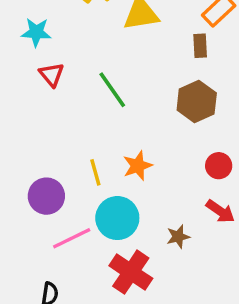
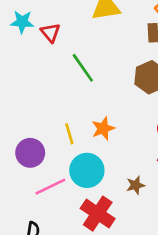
red triangle: (51, 74) -> (50, 33), moved

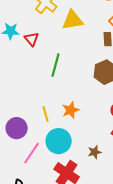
green line: (83, 68) -> (56, 65), turned 50
pink line: (50, 187) -> (32, 153), turned -30

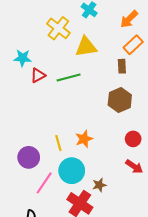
red triangle: (32, 39) -> (38, 75), moved, turned 42
green line: (56, 65) -> (69, 77), moved, turned 60
brown star: (95, 152) -> (99, 185), moved

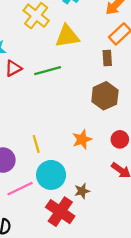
orange star: (84, 139) -> (82, 139), moved
pink line: (44, 183) -> (20, 189), turned 30

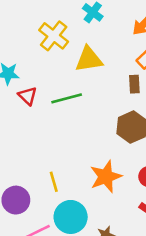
red triangle: (13, 68) -> (28, 96), turned -48
orange star: (82, 139) -> (106, 177), size x1.4

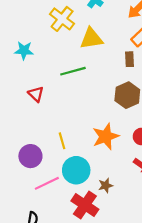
red triangle: (28, 96) -> (36, 94), moved

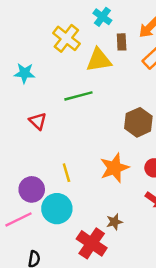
brown rectangle: (129, 59) -> (122, 42), moved
cyan circle: (76, 170) -> (57, 209), moved
pink line: (47, 183) -> (18, 219), moved

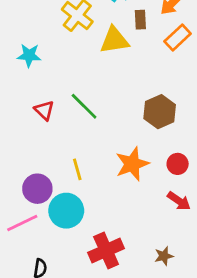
green line: (78, 96) -> (84, 106), moved, turned 60
brown star: (114, 222) -> (164, 256), moved
red cross: (92, 243) -> (106, 250), turned 32

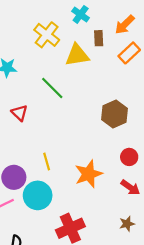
green line: (84, 106) -> (52, 88), moved
orange star: (132, 164) -> (88, 174), moved
brown star: (164, 256) -> (127, 224), moved

